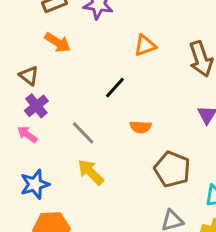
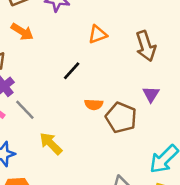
gray line: (83, 133) -> (25, 110), moved
brown pentagon: (172, 169) -> (121, 118), moved

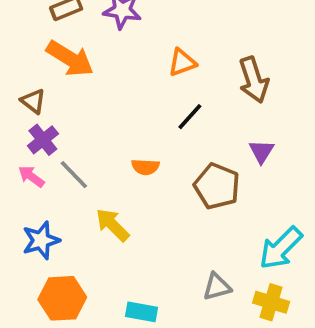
orange arrow: (22, 32) -> (70, 59), size x1.4
black line: (72, 71) -> (190, 117), moved
orange semicircle: (94, 105) -> (145, 167), moved

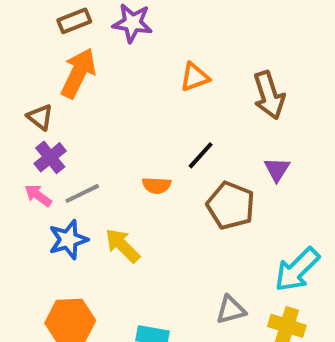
orange arrow: (70, 59) -> (78, 73), turned -96
black line: (190, 117) -> (201, 155), moved
gray line: (74, 175) -> (82, 193), turned -72
blue star: (41, 240) -> (68, 240), moved

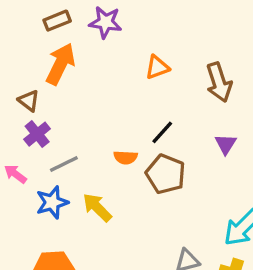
pink arrow: (38, 195) -> (15, 174), moved
brown pentagon: (231, 205) -> (166, 174), moved

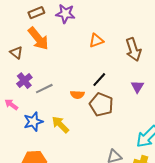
orange arrow: (60, 64) -> (38, 39), turned 115
brown triangle: (29, 101) -> (16, 53), moved
gray line: (64, 164) -> (44, 89), moved

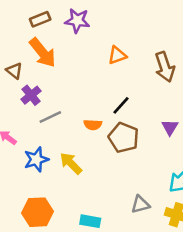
purple cross: (24, 81) -> (31, 95), moved
purple triangle: (137, 87) -> (170, 127), moved

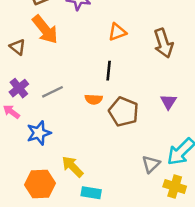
purple cross: (31, 95) -> (19, 88), moved
black line: (121, 105) -> (109, 71), moved, turned -36
yellow arrow: (71, 163) -> (72, 167), moved
gray triangle: (140, 204) -> (151, 164), moved, turned -30

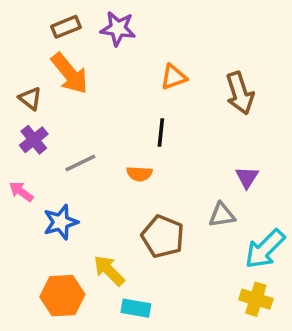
purple cross: (19, 88) -> (34, 140), moved
brown pentagon: (124, 112) -> (163, 236), moved
gray triangle: (151, 164) -> (222, 215), moved, turned 36

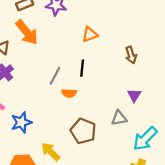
brown arrow: (240, 93) -> (131, 55), moved, size x0.7
gray line: (80, 163) -> (55, 76), moved, turned -36

